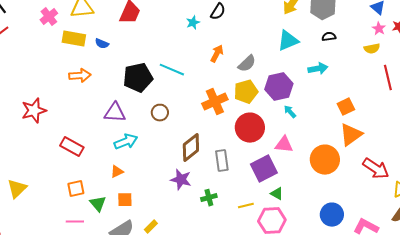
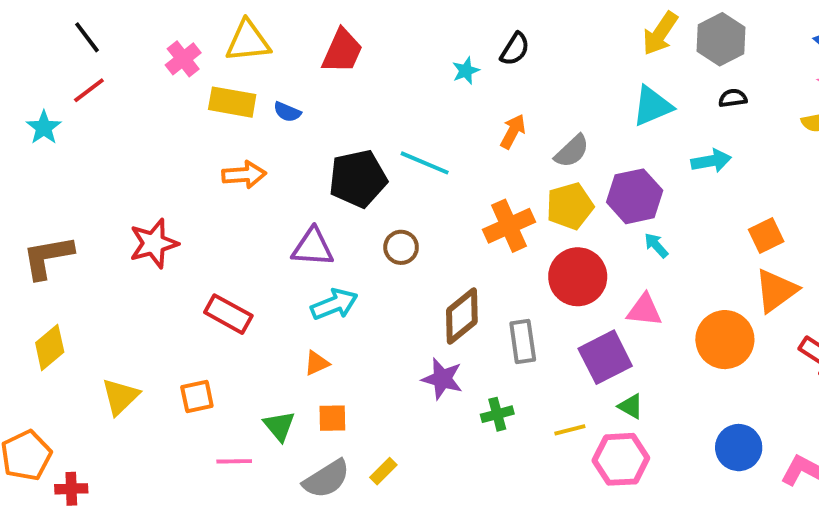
orange square: (76, 189) -> (197, 397), moved

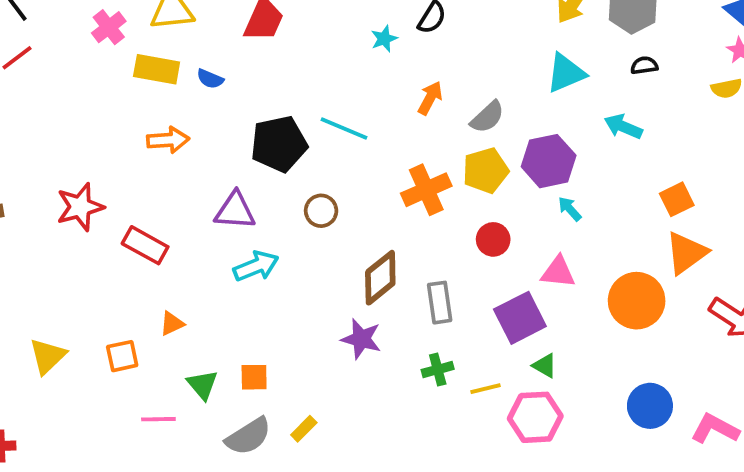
cyan arrow: (711, 161) -> (623, 127), turned -147
red circle: (578, 277) -> (493, 239), size x0.6
red rectangle: (228, 314) -> (145, 245), moved
orange triangle: (317, 363) -> (172, 324), moved
green cross: (497, 414) -> (438, 369), moved

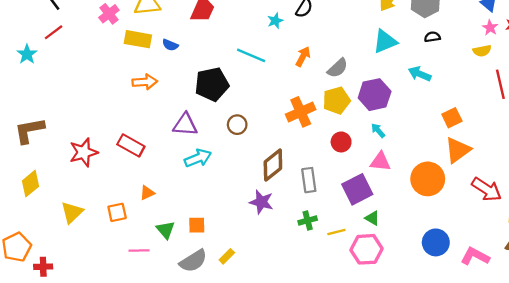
cyan line: (344, 129) -> (251, 55), moved
red star: (80, 207) -> (84, 152), moved
cyan arrow: (570, 209) -> (378, 130), moved

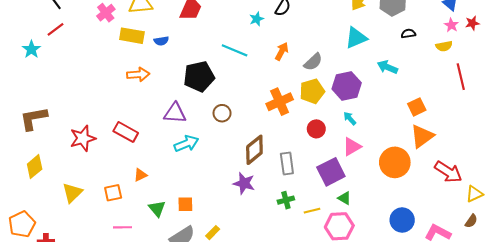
black semicircle: (432, 37) -> (408, 34), moved
blue semicircle: (170, 45) -> (161, 41), turned -32
pink triangle: (380, 162) -> (352, 147), turned -36
pink line: (139, 251) -> (123, 227), moved

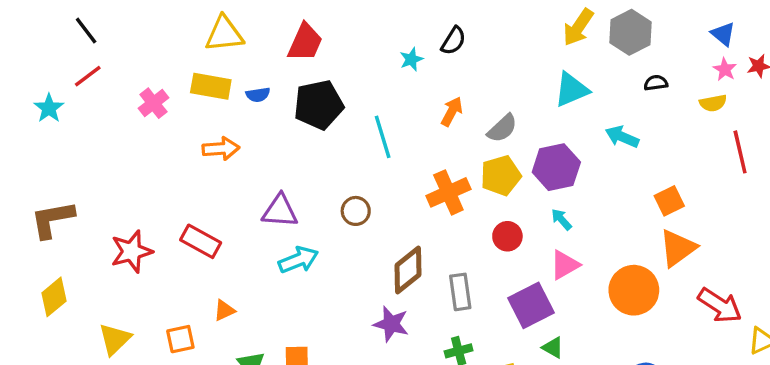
pink cross: (106, 13) -> (153, 103), moved
cyan line: (235, 50) -> (383, 137), moved, turned 50
black pentagon: (199, 77) -> (319, 105), moved

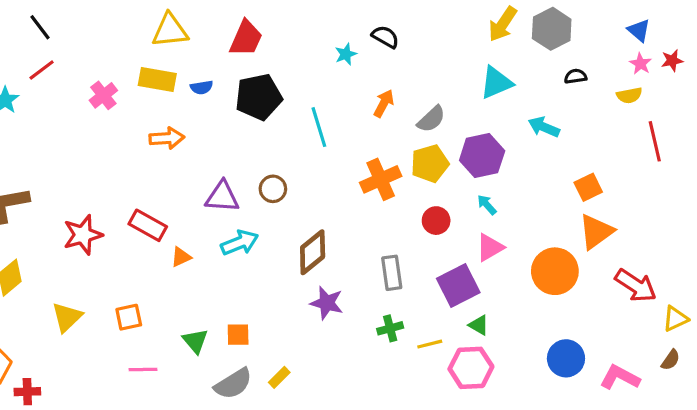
black semicircle: (453, 41) -> (385, 37), turned -92
brown circle: (356, 211) -> (273, 189), moved
brown diamond: (408, 270) -> (313, 252), moved
orange triangle: (224, 310) -> (181, 257), moved

